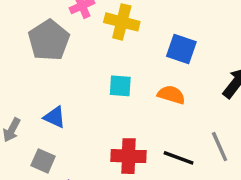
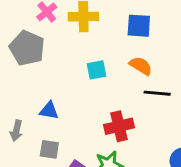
orange semicircle: (171, 95) -> (141, 66), turned 30
black line: (179, 158) -> (157, 93), moved

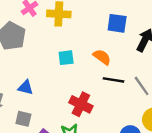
blue square: (139, 26) -> (117, 23), moved
red cross: (119, 126) -> (81, 104), turned 35

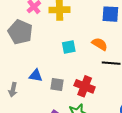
gray square: (23, 119) -> (57, 85), moved

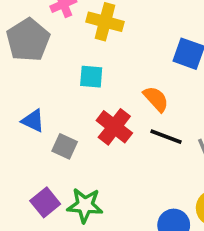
cyan square: (69, 47) -> (91, 77), moved
red cross: (85, 86) -> (114, 127), moved

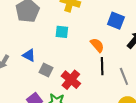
red cross: (114, 127) -> (71, 80), moved
black line: (166, 137) -> (102, 66), turned 66

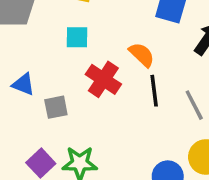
gray square: (46, 70) -> (56, 107), turned -32
red cross: (71, 80) -> (103, 79), moved

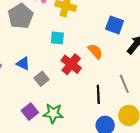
black line: (154, 91) -> (98, 94), moved
gray square: (56, 107) -> (42, 79), turned -32

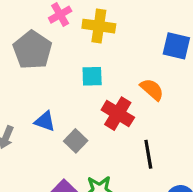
black line: (98, 94) -> (148, 154), moved

